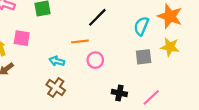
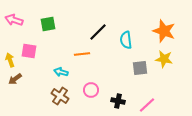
cyan semicircle: (141, 26) -> (126, 40), moved, turned -30
pink circle: (95, 60) -> (91, 90), moved

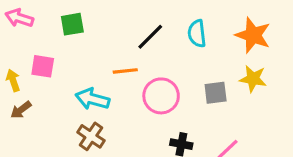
cyan semicircle: (126, 40) -> (197, 34), moved
cyan arrow: (61, 72) -> (93, 99), size x1.5
pink circle: (91, 90) -> (161, 96), moved, size x1.5

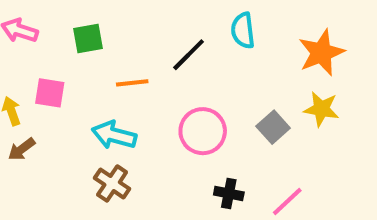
cyan semicircle: (197, 34) -> (243, 31), moved
orange star: (253, 35) -> (321, 53), turned 30
orange line: (125, 71) -> (132, 83), moved
gray square: (216, 93) -> (273, 127), turned -35

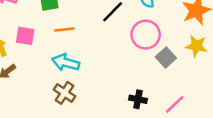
orange line: (132, 83) -> (64, 30), moved
pink circle: (203, 131) -> (146, 35), moved

